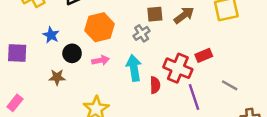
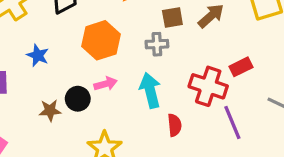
gray cross: (142, 33) -> (157, 44), turned 35
black circle: (72, 53) -> (78, 99), moved
red semicircle: (155, 85) -> (175, 125), moved

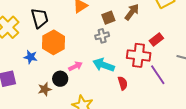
orange hexagon: (101, 40) -> (54, 42), moved
cyan arrow: (150, 90) -> (104, 65), turned -45

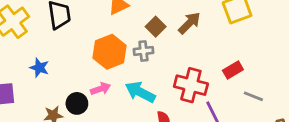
brown square: (108, 18) -> (156, 27), turned -32
red rectangle: (156, 40) -> (233, 70), moved
orange hexagon: (54, 42) -> (110, 52), moved

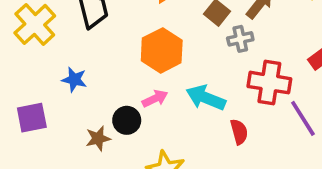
gray cross: (143, 51) -> (240, 39), moved

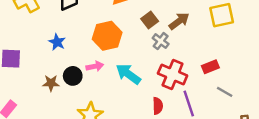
gray cross: (240, 39) -> (161, 41), turned 35
blue star: (74, 80) -> (57, 42), moved
red semicircle: (239, 132) -> (158, 106), moved

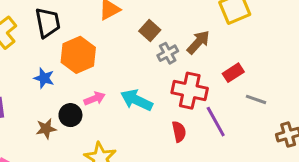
brown arrow: (179, 21) -> (198, 42), moved
orange hexagon: (107, 36) -> (78, 55), moved
gray cross: (161, 41) -> (168, 53), turned 35

